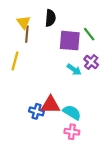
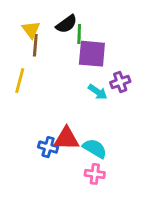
black semicircle: (50, 18) -> (66, 24), turned 49
green line: (89, 34) -> (79, 34), moved, turned 40
purple cross: (91, 62) -> (120, 82), turned 32

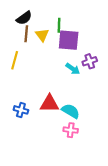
black semicircle: (66, 24) -> (24, 18), moved
yellow triangle: (31, 30) -> (42, 35), moved
blue cross: (48, 147) -> (21, 110), moved

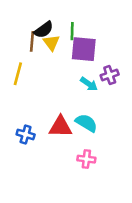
black semicircle: (24, 18) -> (44, 30), moved
cyan semicircle: (71, 111) -> (86, 123), moved

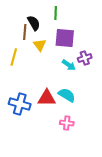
black semicircle: (44, 30) -> (34, 23), turned -84
green line: (72, 31) -> (56, 13), moved
yellow triangle: (51, 43) -> (40, 45), moved
blue cross: (26, 134) -> (20, 104), size x1.5

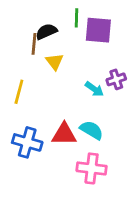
black semicircle: (34, 23) -> (46, 31), turned -84
purple square: (65, 38) -> (98, 30), moved
yellow line: (14, 57) -> (19, 92), moved
pink cross: (67, 123) -> (92, 168), size x1.5

